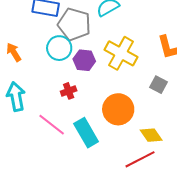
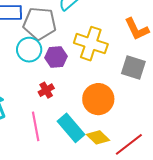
gray square: (158, 85) -> (133, 68), size x1.4
pink line: (52, 125) -> (36, 126), turned 52
yellow diamond: (151, 135) -> (98, 137), moved

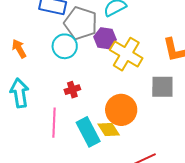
purple hexagon: (56, 57) -> (105, 38), moved
gray square: (133, 68) -> (162, 87), turned -30
yellow diamond: (98, 137) -> (109, 129), moved

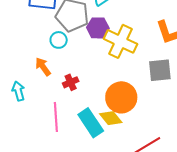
cyan circle: (65, 46) -> (59, 40), size x0.7
orange arrow: (19, 49) -> (43, 67), moved
cyan arrow: (19, 93) -> (18, 91), size x0.7

